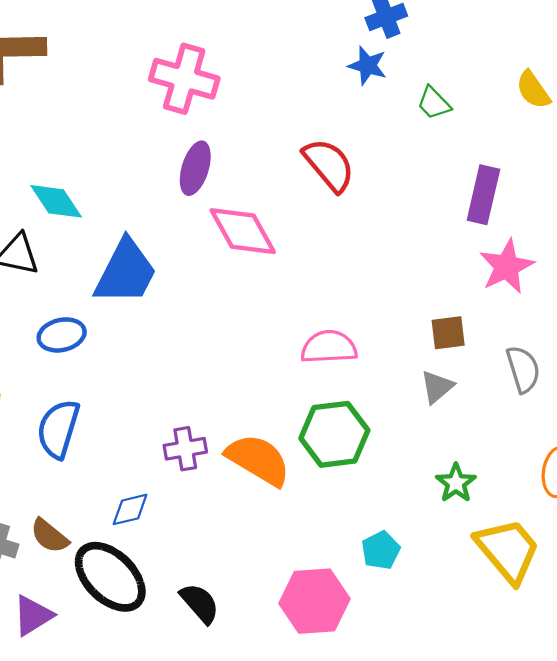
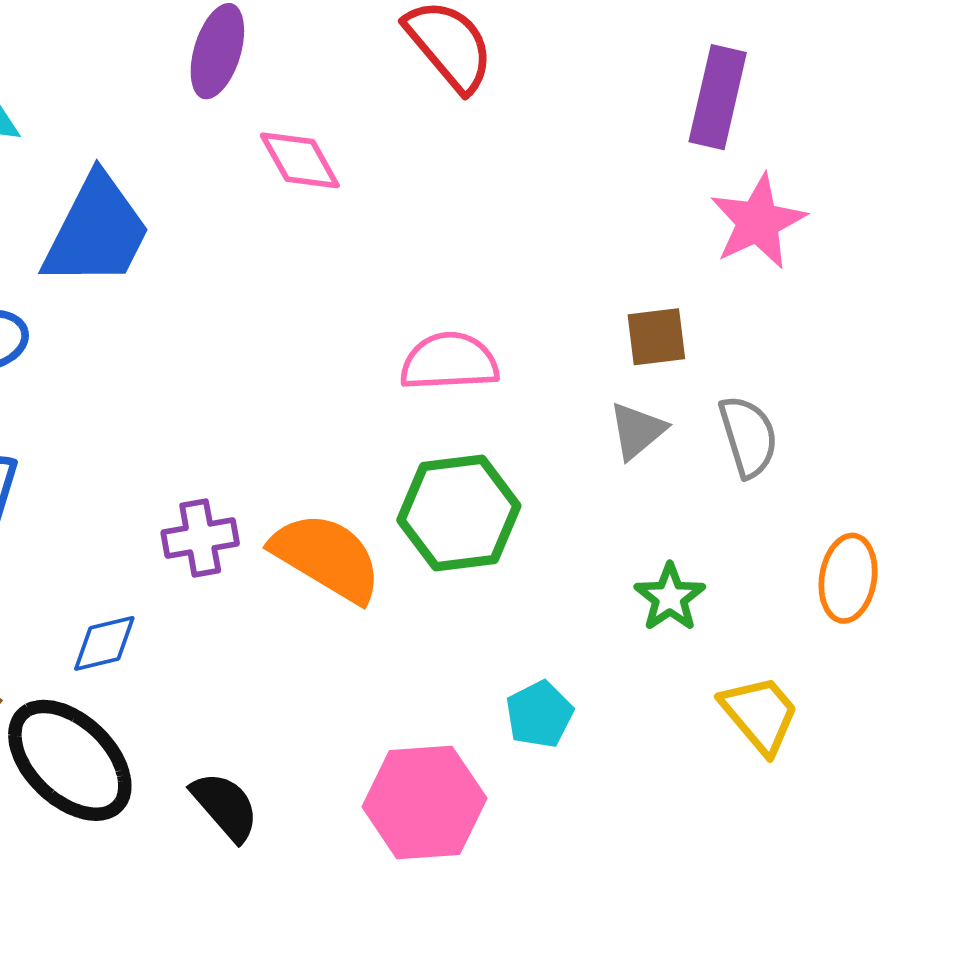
pink diamond: (243, 231) -> (300, 160), size x0.7
gray semicircle: (523, 369) -> (748, 436), moved
yellow trapezoid: (508, 550) -> (760, 714), size x0.7

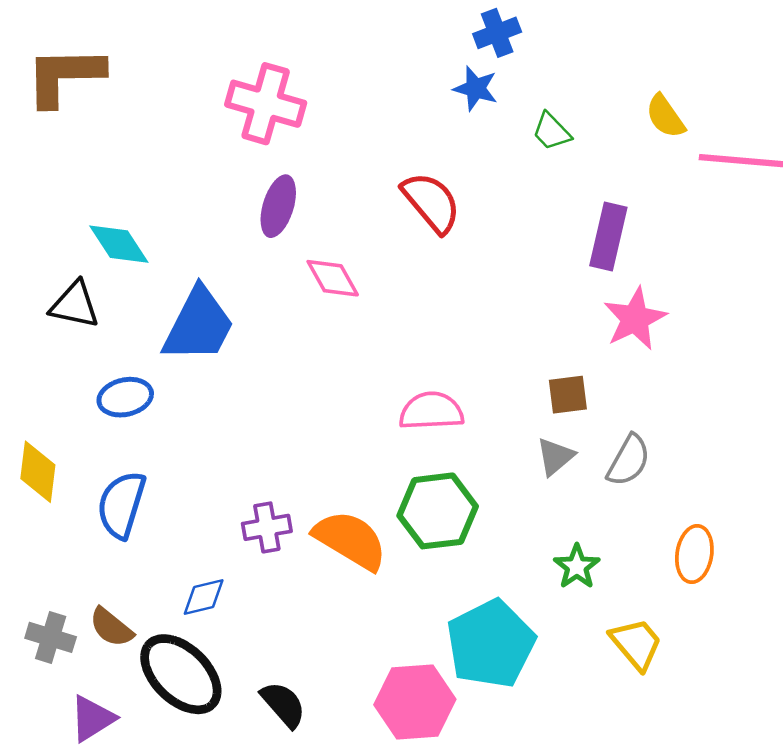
gray semicircle: (748, 436) -> (629, 460), turned 46
cyan pentagon: (539, 714) -> (491, 644), size x2.0

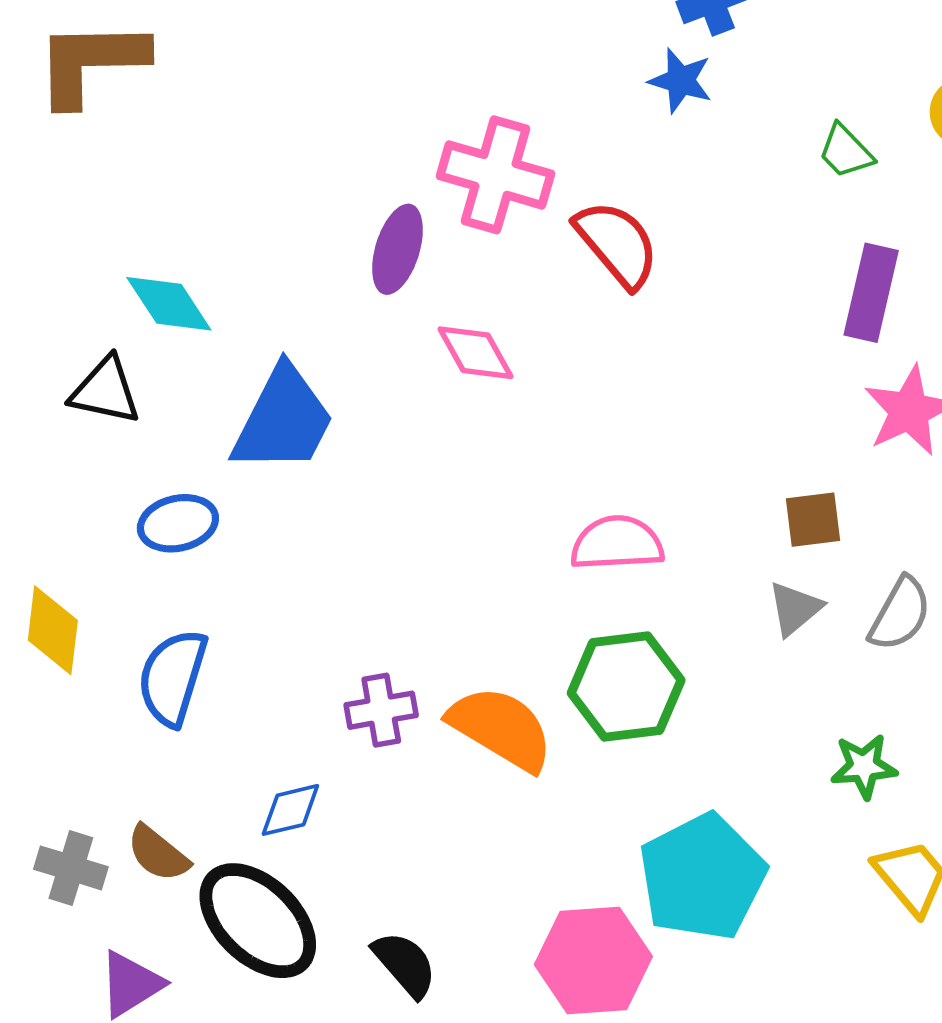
pink cross: (266, 104) -> (495, 175), moved
green trapezoid: (551, 132) -> (846, 151), moved
green star: (577, 567) -> (864, 766), moved, turned 30

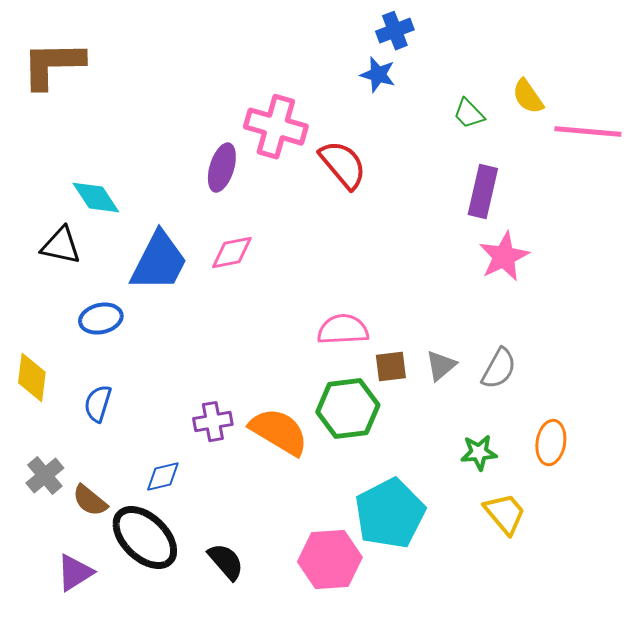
pink diamond: (476, 353) -> (232, 253), moved, turned -72
brown square: (813, 520) -> (391, 367), moved
blue semicircle: (173, 677) -> (98, 404), size x0.7
gray cross: (71, 868) -> (45, 476), moved, turned 33

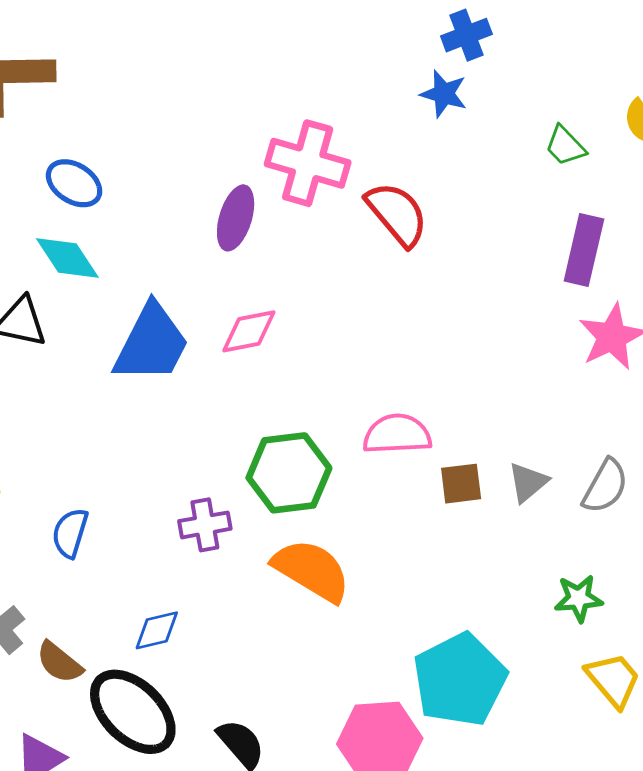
blue ellipse: (101, 319) -> (74, 183), moved, turned 45
green hexagon: (348, 409) -> (289, 473), moved
purple cross: (213, 422) -> (205, 525), moved

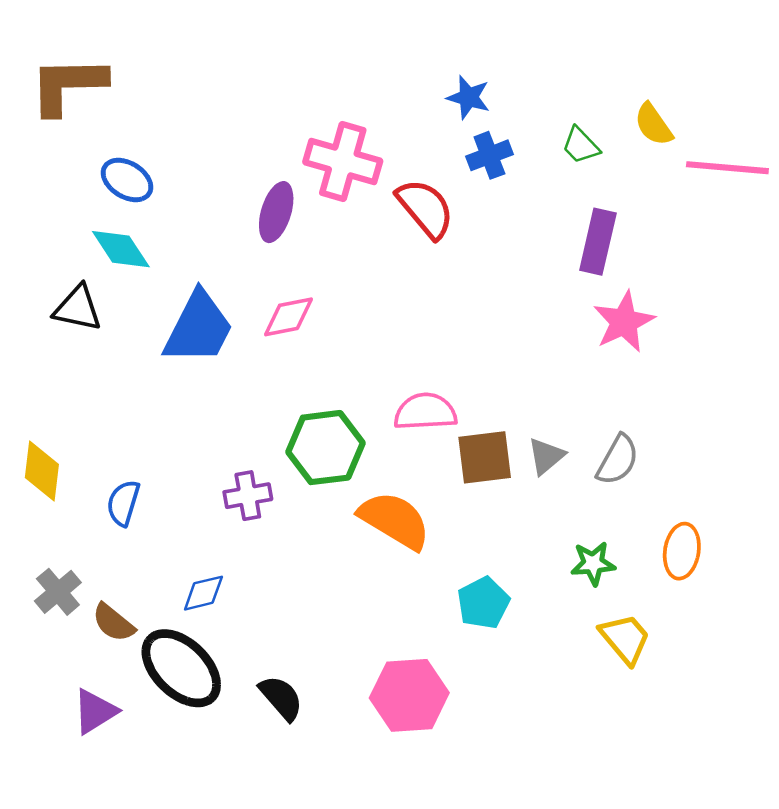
blue cross: (466, 35) -> (489, 155), moved
brown square: (461, 484) -> (485, 457), size x1.4
orange semicircle: (312, 570) -> (395, 520), moved
cyan pentagon: (460, 680) -> (483, 603), moved, size x0.6

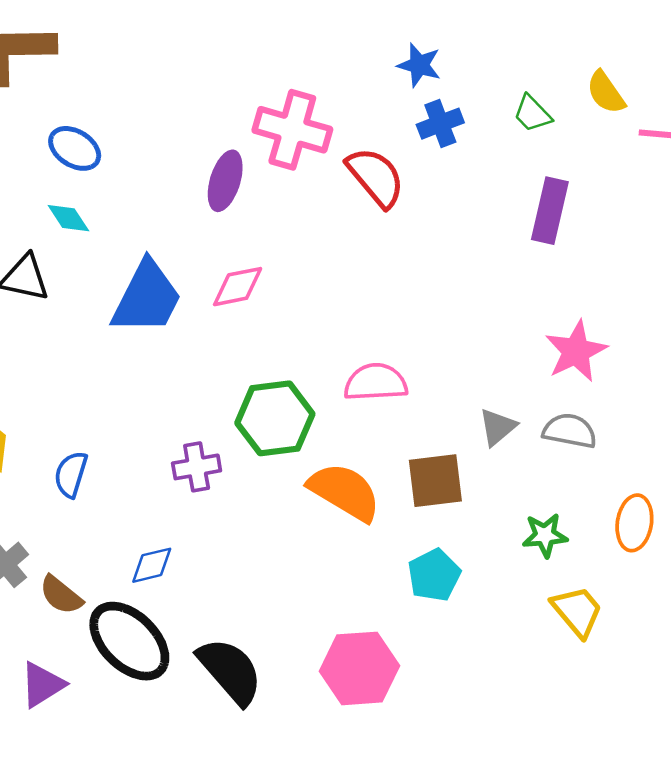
cyan diamond: (121, 249) -> (68, 218), size x0.7
pink star: (624, 322) -> (576, 351), moved
brown square: (485, 457) -> (435, 481), moved
gray semicircle: (618, 460) -> (570, 431), turned -108
black semicircle: (281, 698) -> (230, 671), size x1.5

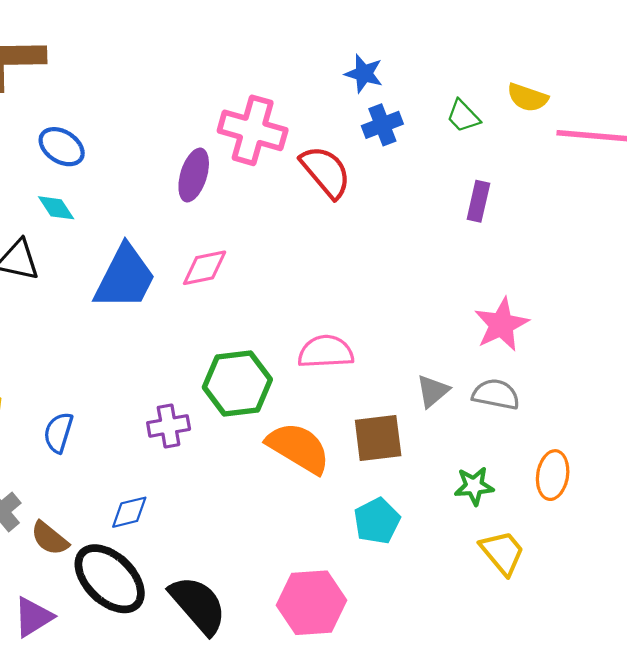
yellow semicircle: (606, 92) -> (528, 98), turned -36
purple rectangle: (550, 211) -> (478, 201), size x0.7

